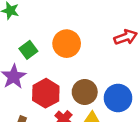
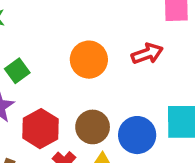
orange circle: (67, 44) -> (89, 60), moved

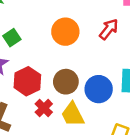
red arrow: (147, 54) -> (109, 29), turned -35

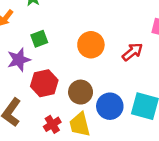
red cross: (44, 108) -> (52, 124), moved

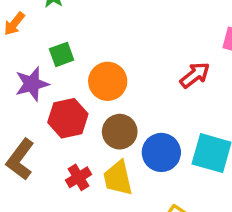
orange circle: (91, 45) -> (108, 81), moved

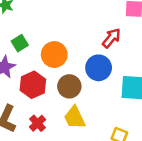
blue circle: (161, 152) -> (99, 68), moved
red cross: (78, 177) -> (37, 123), moved

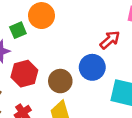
orange circle: (54, 55) -> (41, 16), moved

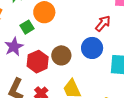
brown circle: (60, 81) -> (61, 55), moved

